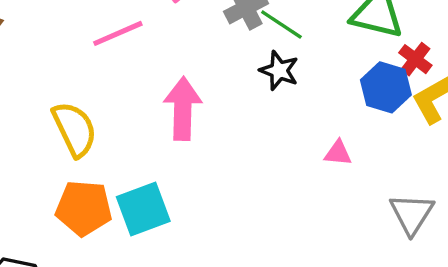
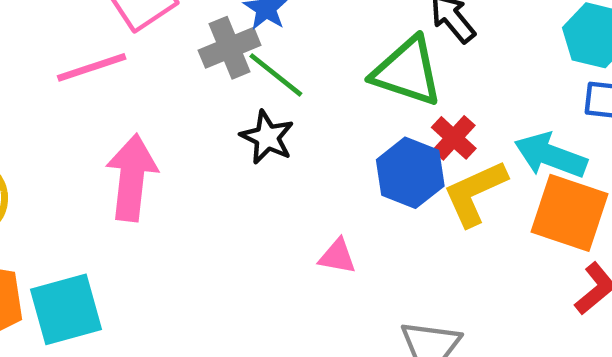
pink line: (118, 33) -> (92, 67), moved

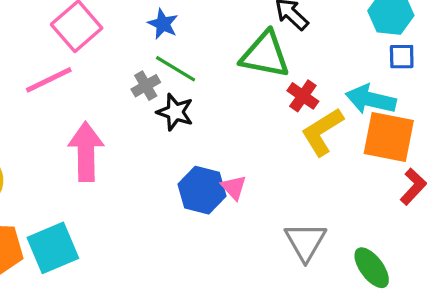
gray cross: (230, 48) -> (146, 86), moved, size x0.7
blue hexagon: (410, 173) -> (202, 190), moved
pink triangle: (337, 256) -> (234, 187), turned 44

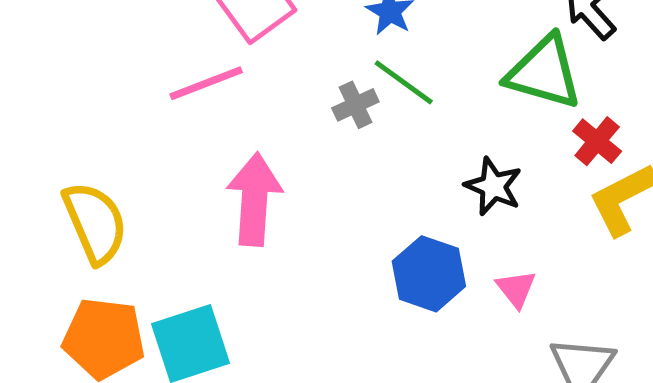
black star: (175, 112) -> (493, 186), moved
pink triangle: (234, 187) -> (516, 289), moved

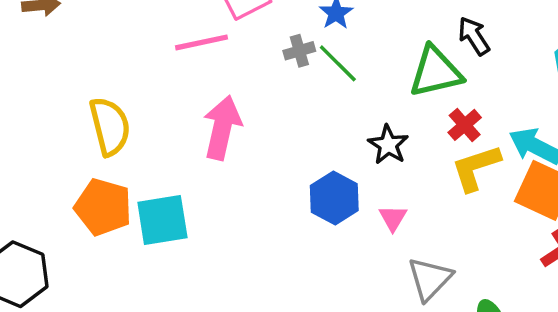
green triangle: (544, 72) -> (436, 72), turned -38
gray cross: (355, 105) -> (299, 51), moved

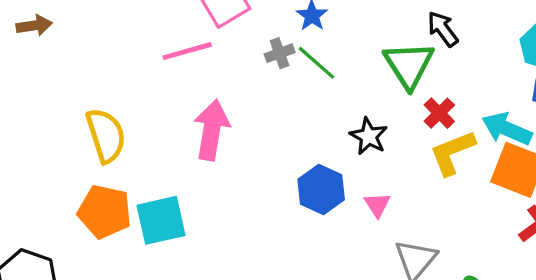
green triangle: (436, 72) -> (409, 65), turned -46

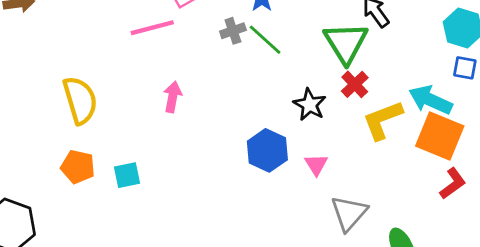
red cross: (439, 113) -> (355, 84), moved
pink arrow: (212, 130) -> (173, 97), size x0.6
orange pentagon: (105, 212) -> (78, 167), size x0.7
cyan square: (161, 220) -> (127, 175), size x0.6

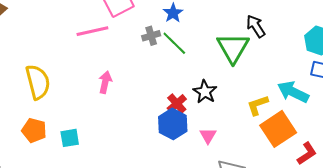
red cross: (355, 84) -> (177, 104), moved
yellow L-shape: (383, 120) -> (258, 105), size x0.7
orange square: (440, 136) -> (278, 129), moved, turned 32

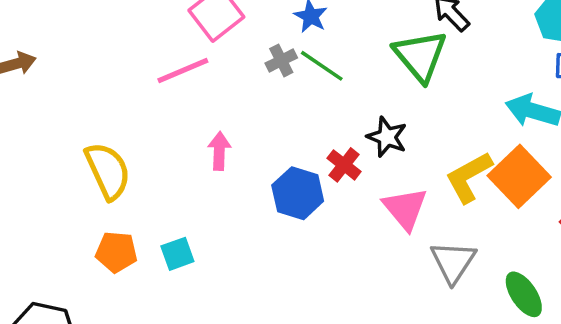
yellow L-shape: (258, 105) -> (469, 177), moved, size x1.4
blue hexagon: (173, 124) -> (298, 193), moved
pink triangle: (208, 136) -> (405, 209), size x1.6

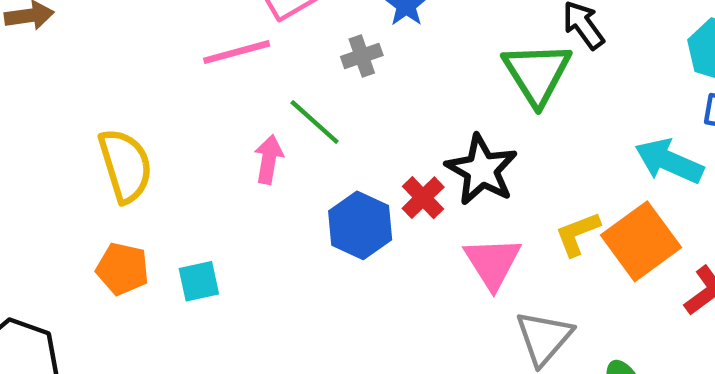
green line: (322, 66) -> (315, 122), moved
black star: (387, 137) -> (482, 170), size x1.4
yellow L-shape: (469, 177) -> (578, 234), size x0.7

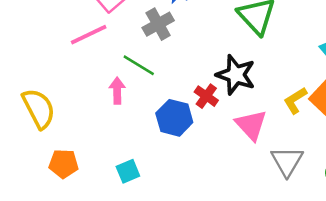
gray cross: (362, 56) -> (158, 24), size x1.4
orange pentagon: (122, 269) -> (63, 164), moved
cyan square: (199, 281) -> (128, 171), moved

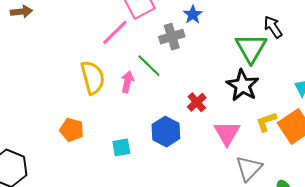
pink line: (89, 35) -> (115, 32), turned -32
black star: (236, 75) -> (243, 85), moved
yellow semicircle: (39, 109) -> (93, 78), moved
blue hexagon: (174, 118) -> (166, 132), moved

